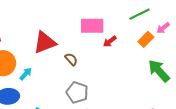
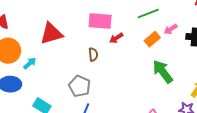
brown semicircle: (71, 59) -> (93, 54), moved, turned 32

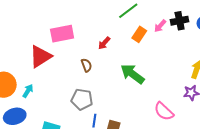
pink rectangle: (100, 21) -> (62, 34), moved
pink arrow: (171, 29) -> (160, 26), moved
green arrow: (163, 72) -> (132, 74), moved

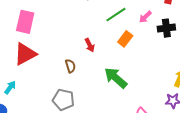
pink arrow: (160, 26) -> (145, 17), moved
pink rectangle: (62, 34) -> (25, 22), moved, turned -70
red arrow: (104, 43) -> (90, 45), turned -72

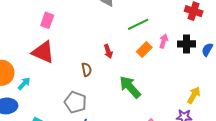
pink arrow: (145, 17) -> (164, 41), moved, turned 144
pink rectangle: (25, 22) -> (47, 20), size x0.7
red triangle: (25, 54) -> (43, 52), turned 45

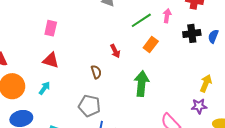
pink arrow: (164, 41) -> (167, 16), moved
red triangle: (43, 52) -> (51, 60), size x0.7
cyan arrow: (24, 84) -> (44, 88), moved
green arrow: (130, 87) -> (142, 84), turned 55

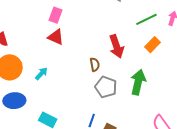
red arrow: (115, 51) -> (116, 46), size x1.6
red triangle: (51, 60) -> (56, 37), moved
gray pentagon: (89, 106) -> (106, 87), moved

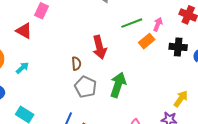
red triangle: (56, 37) -> (24, 31), moved
orange rectangle: (153, 45) -> (147, 41), moved

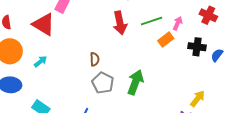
red triangle: (24, 31) -> (44, 24), size x1.4
red arrow: (99, 47) -> (120, 23), moved

